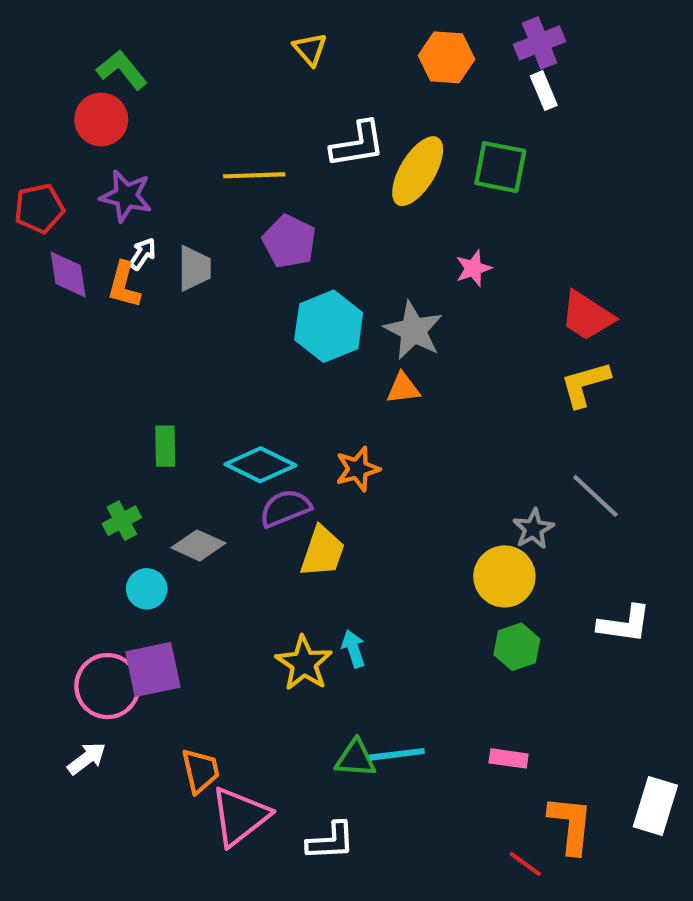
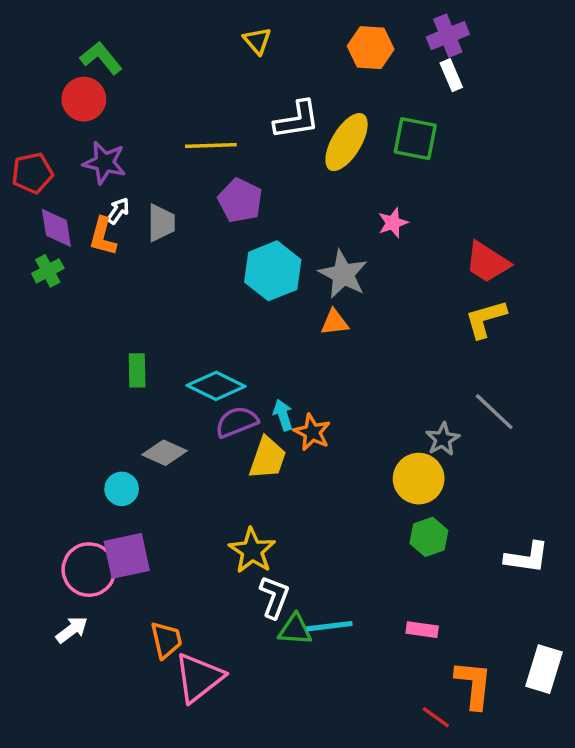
orange star: (358, 469) -> (312, 432), moved, turned -30
green cross: (122, 521) -> (48, 271), moved
white L-shape: (624, 624) -> (527, 558), moved
cyan arrow: (353, 649) -> (283, 415), moved
white L-shape: (331, 841) -> (274, 597), moved, turned -66

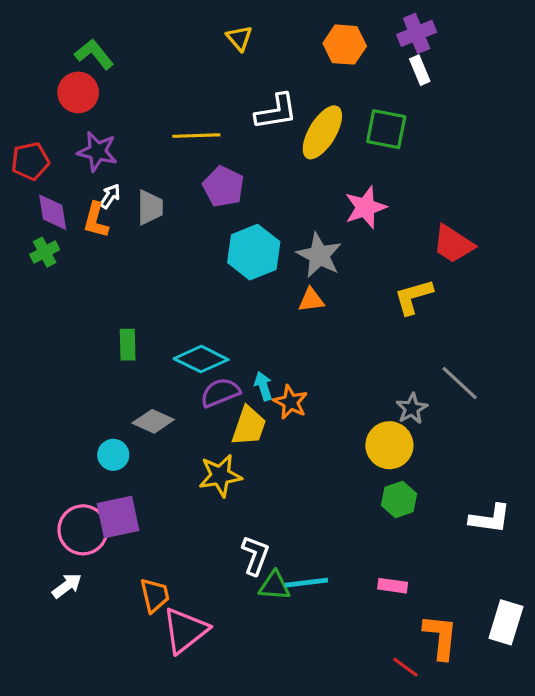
pink star: (393, 223) -> (365, 207), size x1.5
yellow L-shape: (486, 319) -> (413, 297), moved
yellow star: (252, 551) -> (220, 476), moved, turned 30

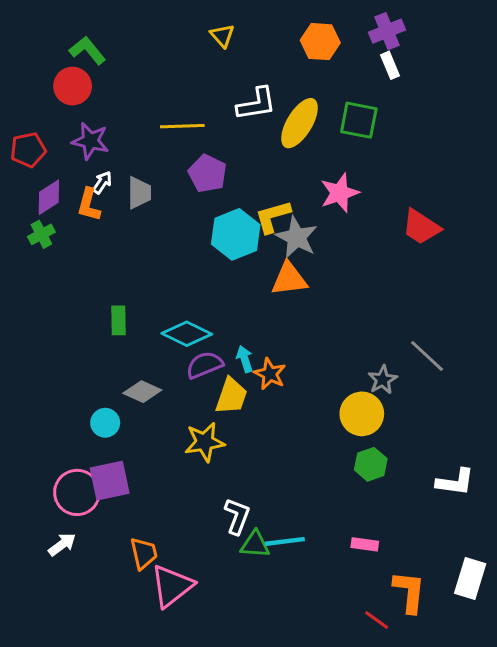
purple diamond: (53, 212) -> (49, 197), turned 66
yellow L-shape: (413, 297) -> (273, 217), moved
orange triangle: (311, 300) -> (289, 279), size x1.5

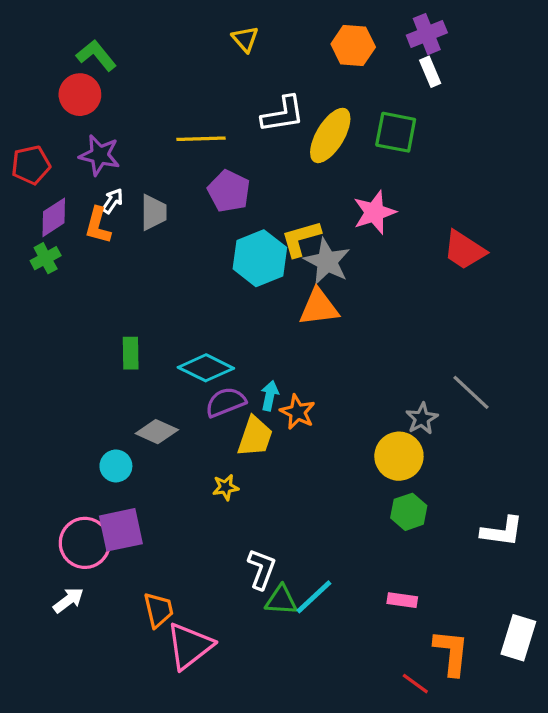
cyan arrow: (245, 359) -> (270, 396), turned 30
yellow star: (205, 442) -> (226, 487), size x0.6
cyan line: (285, 541) -> (314, 597), turned -36

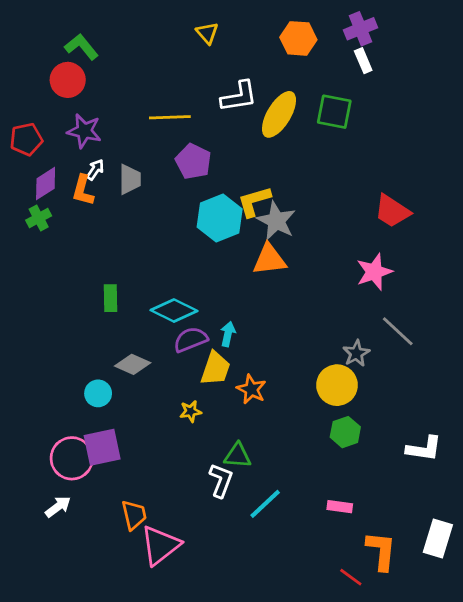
pink star: (374, 212) -> (374, 272), moved
orange star: (298, 412) -> (251, 389), moved
green triangle: (281, 600) -> (238, 456), moved

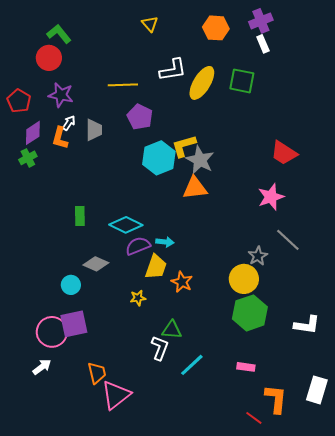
red pentagon: (26, 139) -> (19, 101), turned -30
cyan arrow: (228, 334) -> (165, 242), turned 84
green hexagon: (345, 432) -> (250, 313), size x1.6

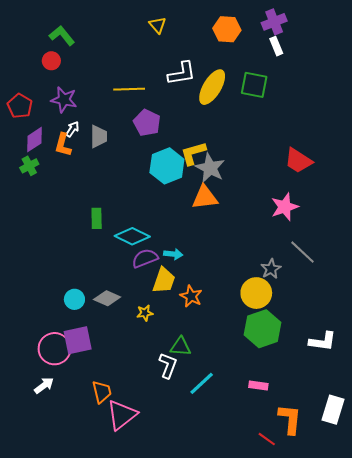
red circle: (49, 58) -> (51, 61), size x0.7
green rectangle: (80, 216) -> (97, 218), moved
gray diamond: (96, 264) -> (107, 298), moved

